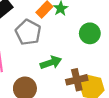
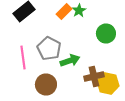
gray pentagon: (28, 32) -> (49, 48), moved

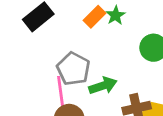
pink line: (23, 58) -> (61, 93), moved

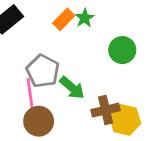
green arrow: (103, 86) -> (72, 88), turned 60

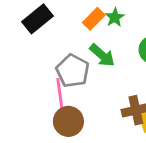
green arrow: (72, 88) -> (102, 55), moved

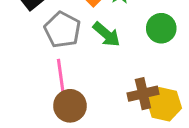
gray pentagon: (73, 71) -> (62, 30), moved

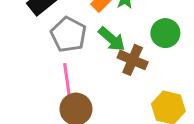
brown cross: (143, 94) -> (133, 60), moved, turned 36

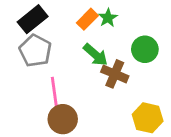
gray pentagon: (69, 35) -> (35, 51), moved

